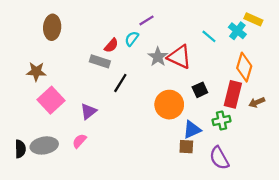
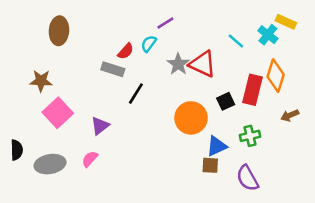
red rectangle: (233, 94) -> (253, 90), moved
black semicircle: (20, 149) -> (17, 150), moved

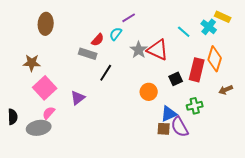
orange circle: (191, 118) -> (149, 92), size x0.7
pink semicircle: (90, 159) -> (49, 113), moved
purple semicircle: (247, 178) -> (180, 127), moved

